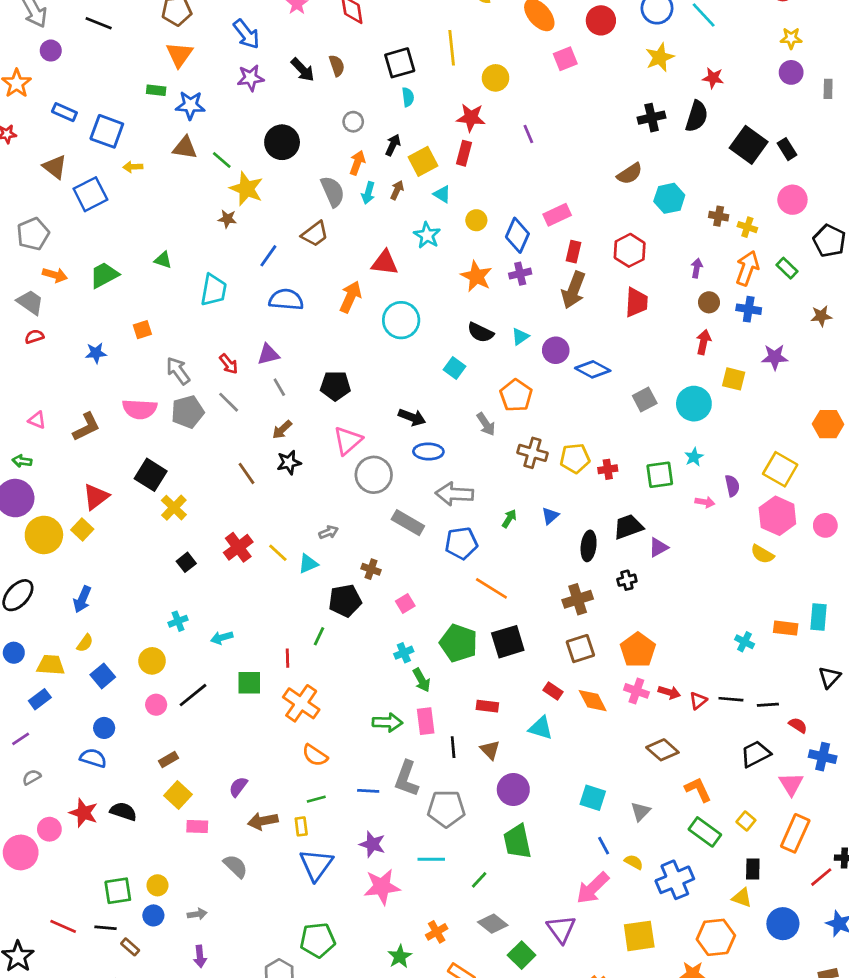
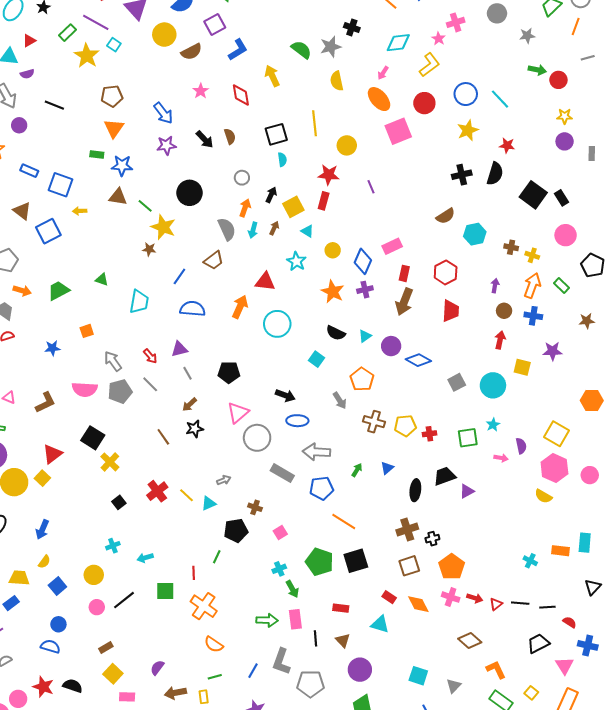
pink square: (565, 59) -> (398, 131), size x1.5
black cross: (627, 580) -> (432, 539), moved
blue line: (368, 791) -> (253, 671), turned -63

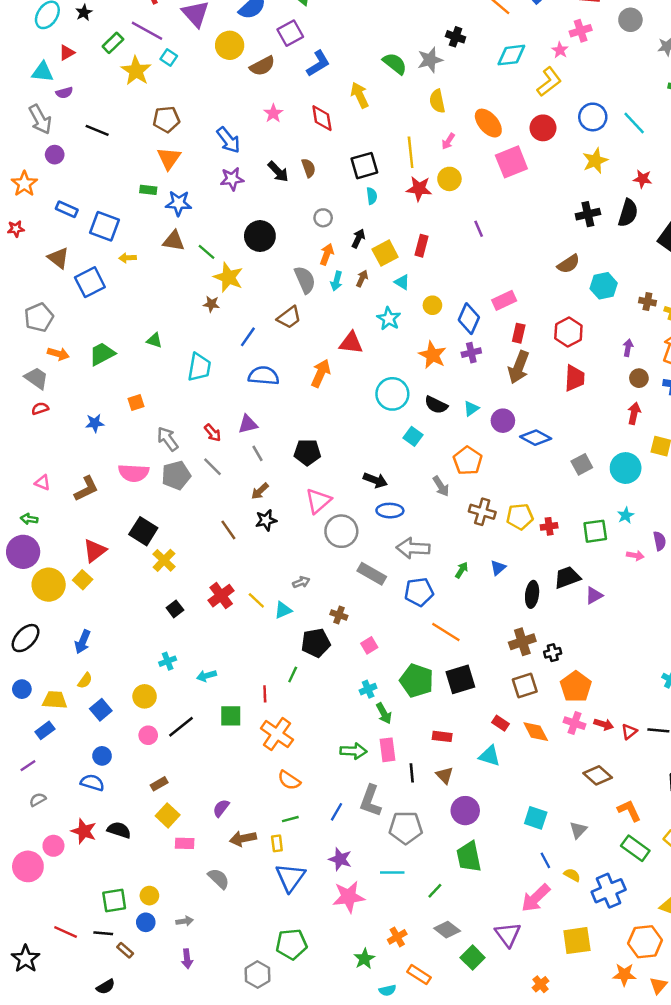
pink arrow: (383, 73) -> (448, 141), moved
red star: (329, 175) -> (419, 189), moved
cyan circle: (277, 324) -> (392, 394), moved

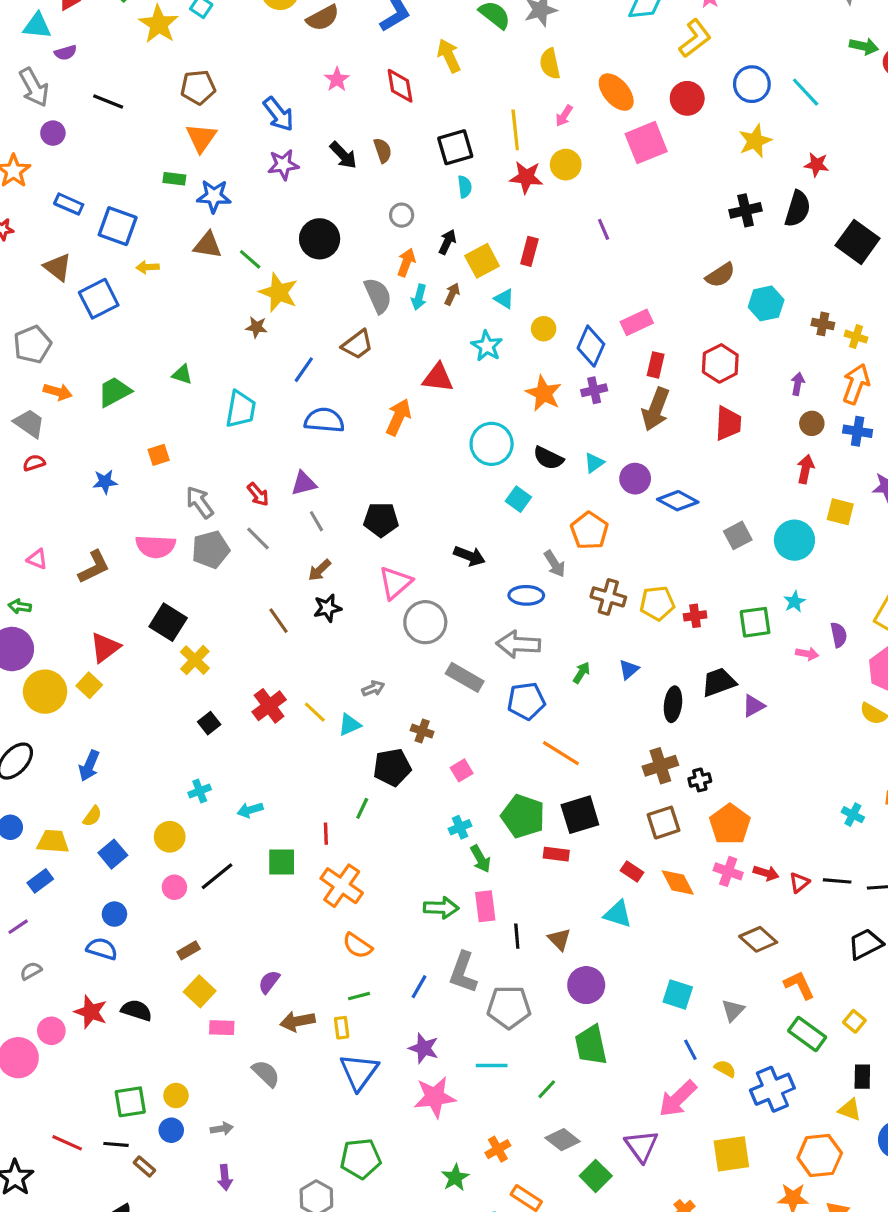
blue ellipse: (390, 511) -> (526, 595), moved
red rectangle: (442, 736) -> (556, 854), moved

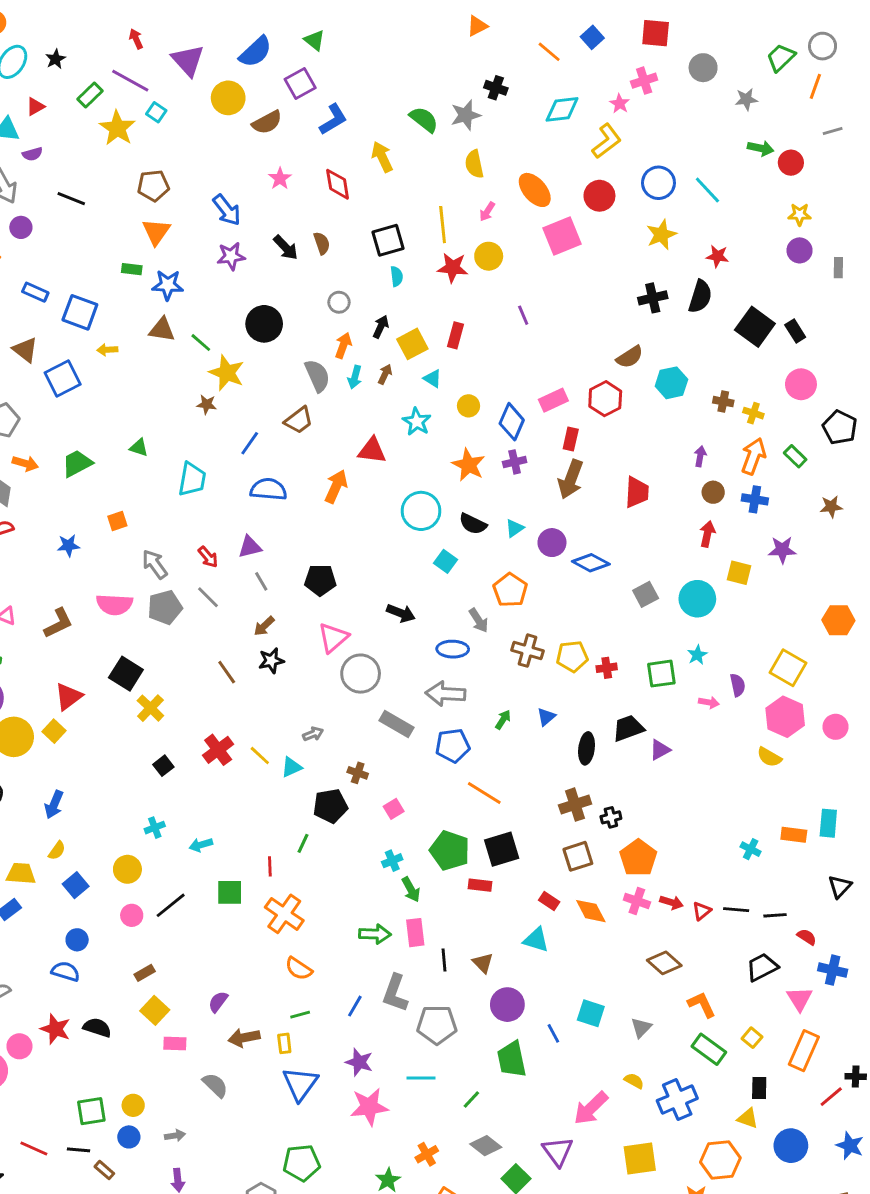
red hexagon: (720, 363) -> (605, 399), moved
blue line: (690, 1050) -> (553, 1033), moved

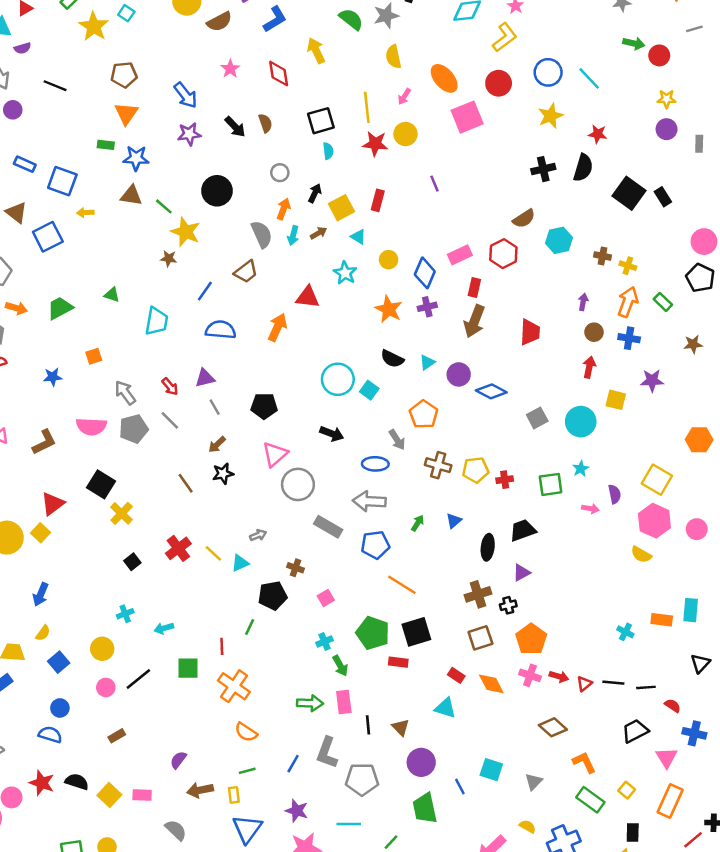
brown arrow: (385, 374) -> (318, 233), turned 35
pink circle: (801, 384) -> (704, 242), moved
cyan circle: (421, 511) -> (338, 379), moved
purple triangle: (660, 750) -> (522, 573), moved
yellow square: (155, 1010) -> (109, 795), moved

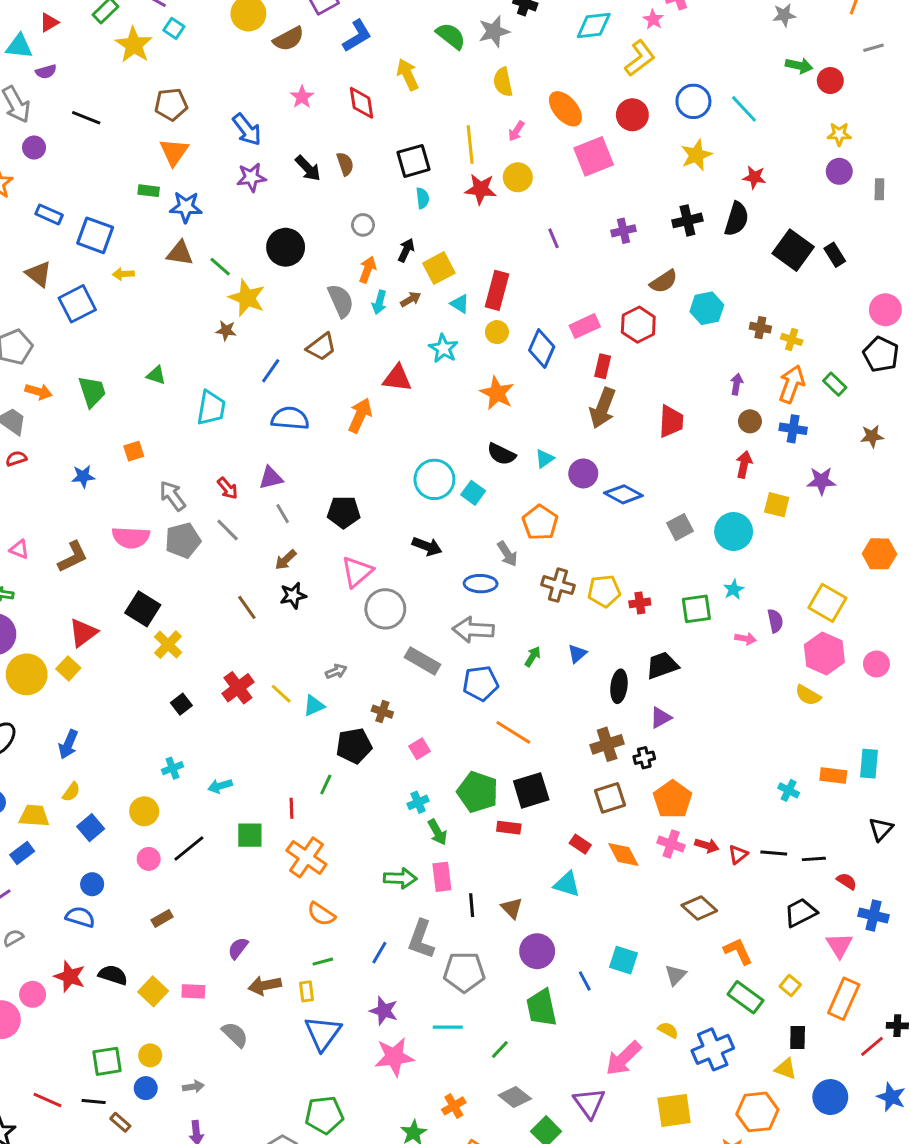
red rectangle: (378, 200) -> (497, 290), moved, size x1.4
purple cross: (427, 307) -> (623, 231), moved
green trapezoid: (60, 308) -> (92, 392), turned 100

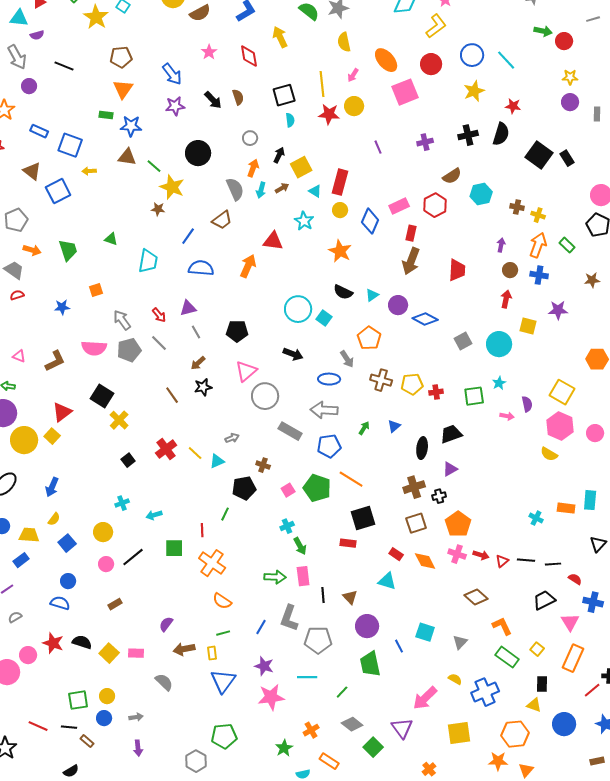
green pentagon: (478, 792) -> (317, 488), moved

